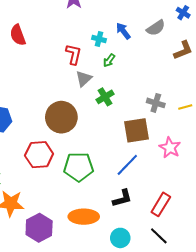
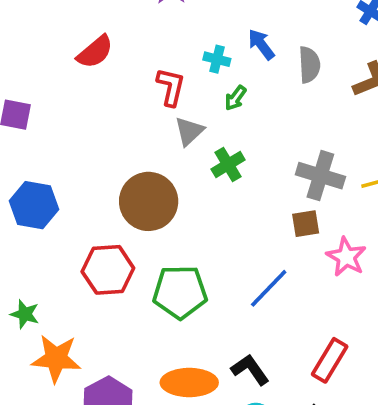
gray semicircle: (156, 28) -> (309, 65), moved, turned -60
red semicircle: (18, 35) -> (95, 52), moved, turned -110
gray cross: (156, 103) -> (320, 176), size x1.4
brown square: (136, 130) -> (306, 224), moved, size x0.6
black L-shape: (122, 198) -> (250, 370), moved, turned -110

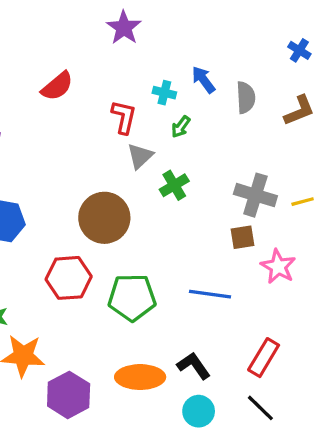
blue line: (269, 288) -> (210, 294), turned 54

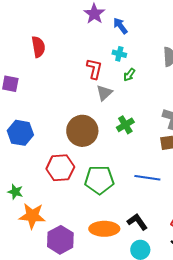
blue arrow: (203, 80) -> (120, 26), moved
red semicircle: (57, 86) -> (38, 47), moved, turned -60
green cross: (174, 185) -> (125, 125), moved

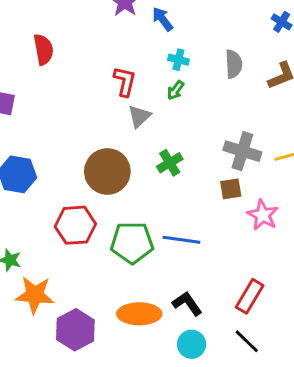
cyan cross: (119, 54) -> (178, 60), moved
blue line: (147, 178) -> (181, 240), moved

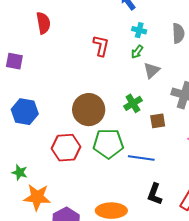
gray triangle: (139, 116) -> (152, 70), moved
brown square: (231, 189) -> (158, 121), moved
green pentagon: (132, 243) -> (108, 144), moved
black L-shape: (187, 304) -> (155, 194), moved, turned -125

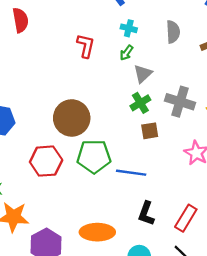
green cross: (133, 103) -> (140, 103), moved

